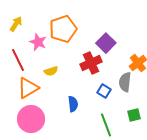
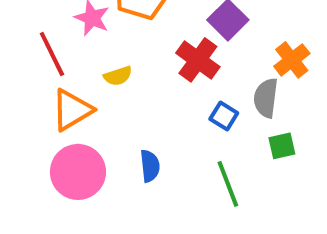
red cross: (91, 63) -> (198, 60), turned -30
blue semicircle: (73, 104) -> (150, 166), moved
green square: (134, 115) -> (282, 146), moved

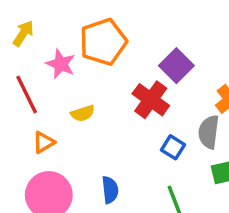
orange triangle: (72, 110) -> (44, 142), size x0.6

